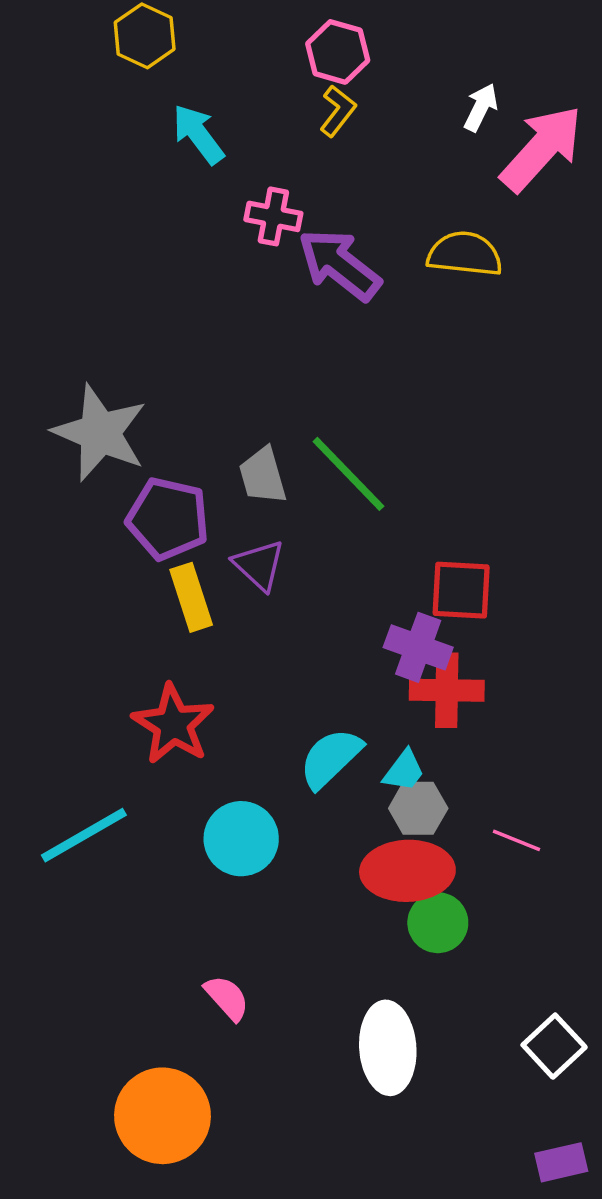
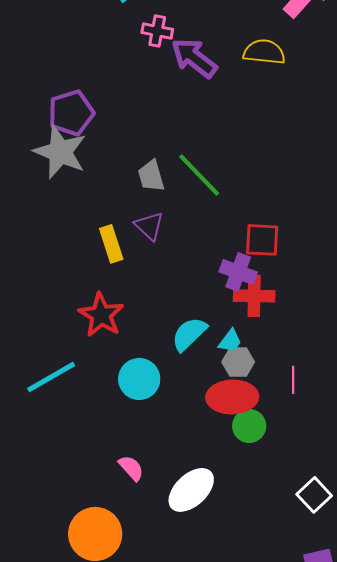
purple pentagon: (168, 519) -> (71, 113), moved, turned -30
pink line: (517, 840) -> (293, 380), turned 68
white ellipse: (388, 1048) -> (191, 490), moved, turned 51

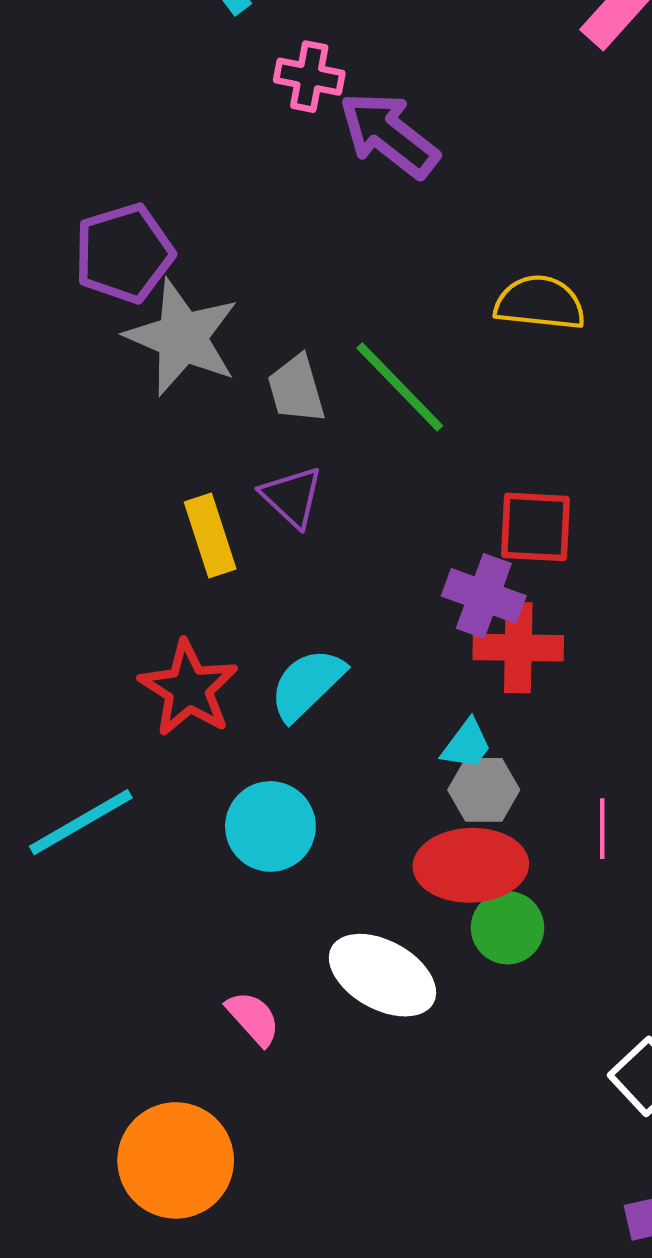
yellow semicircle: (264, 52) -> (540, 303), moved
gray star: (60, 152) -> (182, 337), moved
cyan semicircle: (189, 334) -> (307, 684), moved
white ellipse: (191, 490) -> (382, 975), moved, turned 72

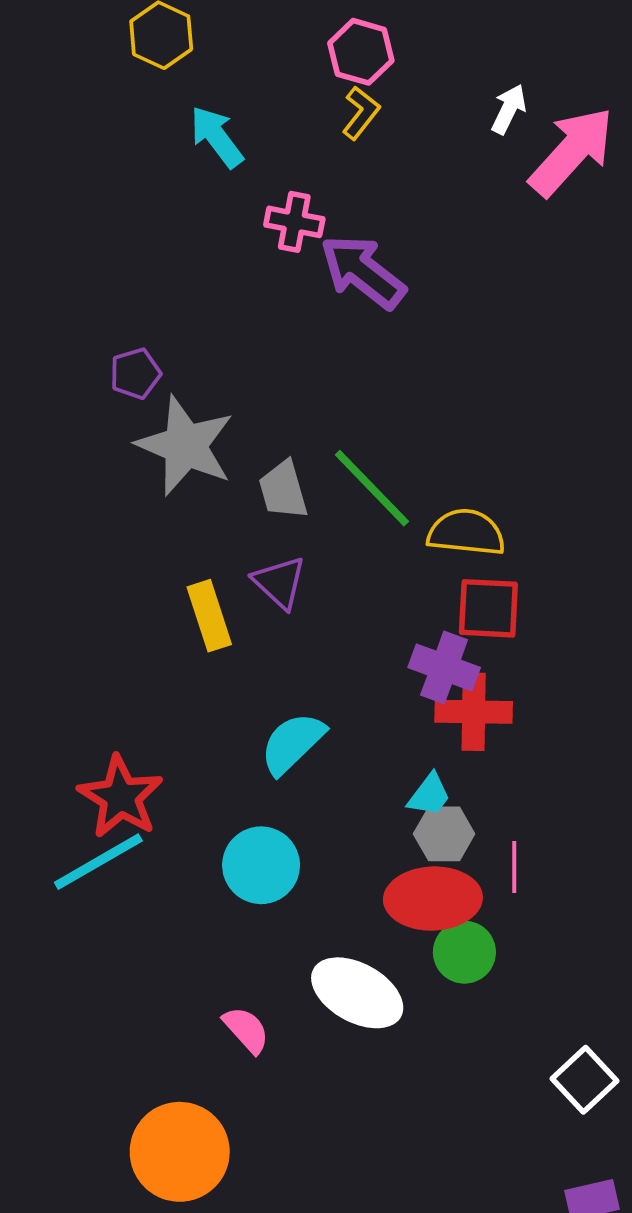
purple pentagon: (124, 253) -> (135, 374), size x0.6
yellow semicircle: (540, 303) -> (466, 532), moved
red star: (189, 689) -> (121, 797), moved
pink line: (602, 829) -> (514, 867), moved

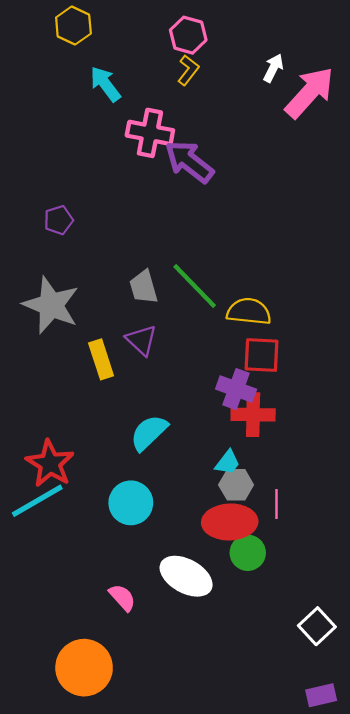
pink cross: (294, 222) -> (150, 133), size x1.4
gray star: (185, 446) -> (51, 305), moved

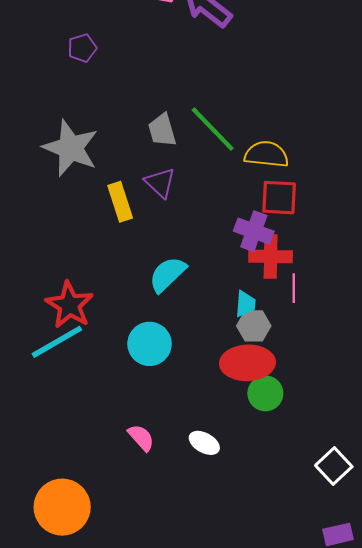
purple pentagon: (59, 220) -> (82, 48), moved
cyan trapezoid: (228, 462) -> (245, 304), turned -32
pink line: (276, 504) -> (294, 288), moved
white ellipse: (186, 576) -> (204, 443), moved, size x0.6
orange circle: (84, 668) -> (62, 507), moved

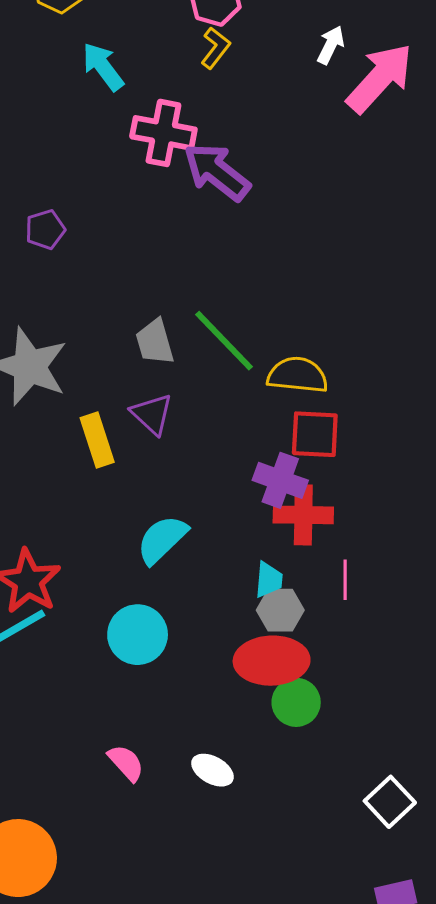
pink line: (294, 288) -> (345, 580), moved

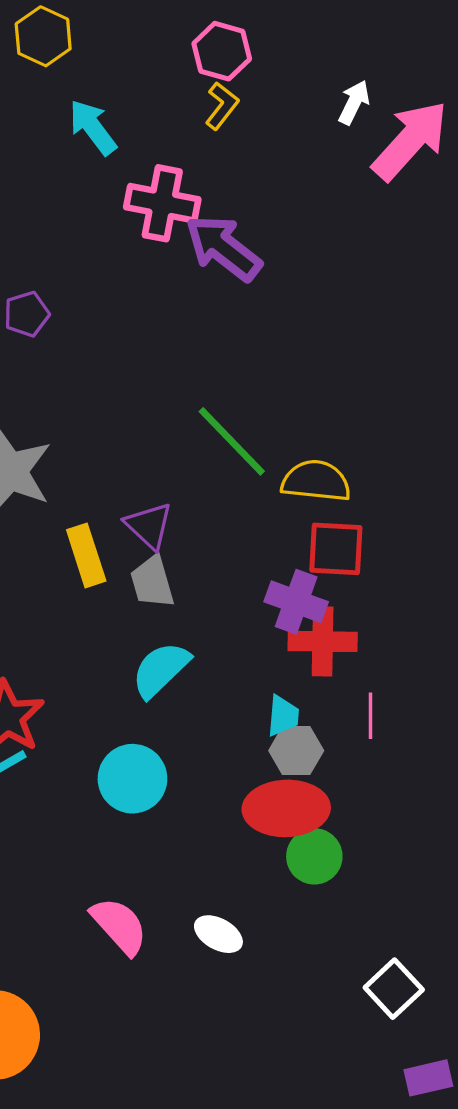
gray trapezoid: (155, 342) -> (152, 582), moved
pink semicircle: (126, 763) -> (119, 926), size x1.4
white square: (390, 802) -> (394, 989), moved

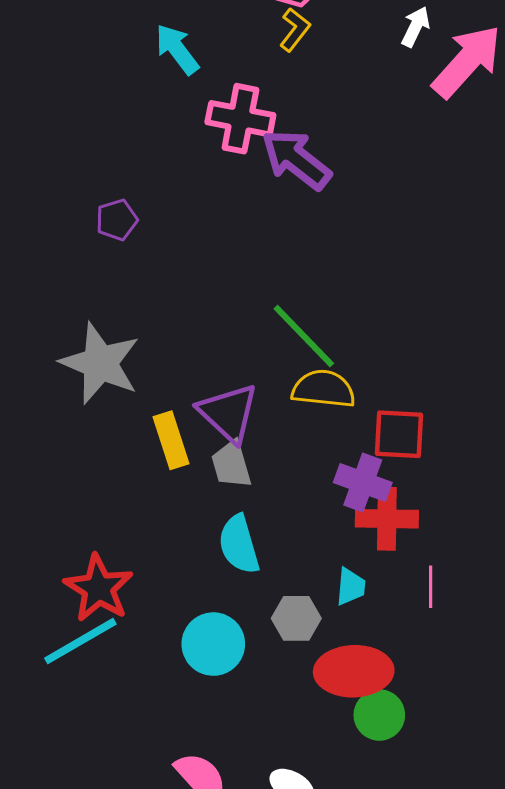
yellow semicircle: (316, 481) -> (323, 389), moved
purple triangle: (149, 526) -> (228, 413), size x1.4
cyan semicircle: (161, 670) -> (239, 544), turned -62
gray hexagon: (296, 751) -> (296, 618), moved

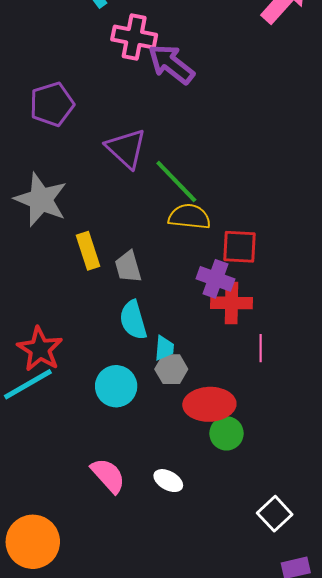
purple pentagon: (117, 220) -> (52, 104), size x1.6
purple triangle: (228, 413) -> (126, 148), moved
cyan trapezoid: (351, 587) -> (164, 348), moved

